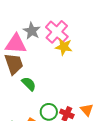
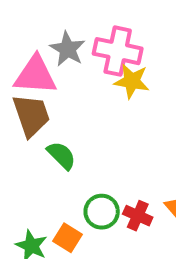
pink cross: (57, 32) -> (118, 51), turned -30

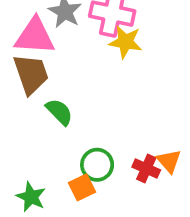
red cross: (138, 216) -> (146, 169), moved
orange square: (67, 238) -> (82, 187), moved, turned 32

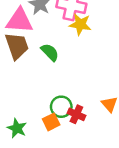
green semicircle: (59, 112) -> (50, 52), moved
red cross: (146, 169) -> (76, 114), moved

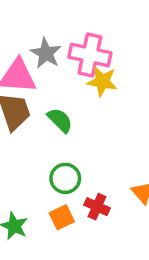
green circle: (61, 107) -> (65, 178), moved

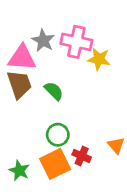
yellow star: (102, 81) -> (99, 59), moved
orange square: (62, 217) -> (55, 164), size x1.6

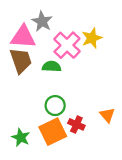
pink cross: (76, 42) -> (67, 45), moved, turned 32
yellow star: (99, 59) -> (92, 38), turned -30
green semicircle: (54, 91) -> (52, 66), turned -42

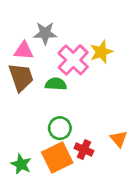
gray star: (42, 21) -> (45, 33), turned -30
pink triangle: (23, 37) -> (24, 51), size x0.7

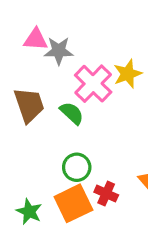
pink triangle: (24, 51) -> (36, 39), moved
green semicircle: (56, 84) -> (72, 113), turned 40

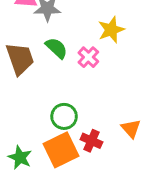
pink cross: (93, 84) -> (88, 57), moved, size x0.6
green semicircle: (72, 113) -> (56, 48), moved

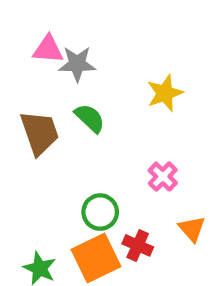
pink cross: (88, 57) -> (163, 177), moved

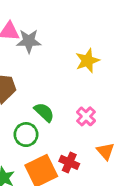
green semicircle: (90, 118) -> (44, 112), moved
green circle: (100, 212) -> (26, 135), moved

